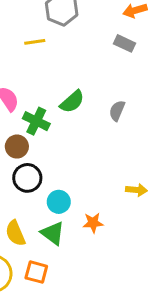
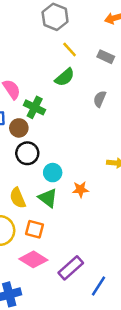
yellow line: (35, 42) -> (70, 49), moved, turned 56
gray rectangle: (124, 43) -> (106, 57), moved
green semicircle: (72, 102) -> (65, 77), moved

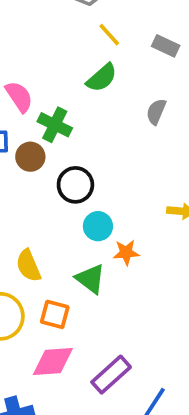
black circle: (27, 153) -> (75, 185), moved
cyan circle: (53, 173) -> (98, 226), moved
green triangle: (48, 198) -> (90, 279), moved
pink diamond: (33, 259) -> (53, 361), turned -36

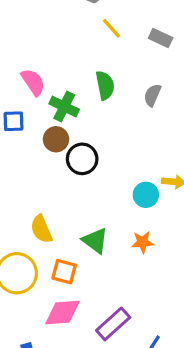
green semicircle: (102, 78) -> (105, 85), moved, turned -60
brown circle: (30, 157) -> (56, 139), moved
cyan circle: (98, 226) -> (146, 195), moved
orange star: (126, 252) -> (143, 242), moved

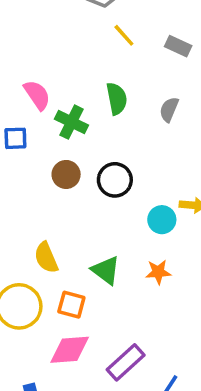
brown circle: (56, 139) -> (66, 174), moved
black circle: (82, 159) -> (115, 180), moved

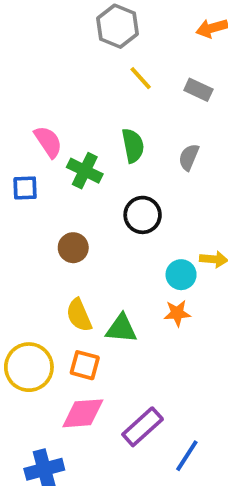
brown circle: (66, 174) -> (73, 248), moved
black circle: (115, 180) -> (143, 215), moved
yellow semicircle: (46, 258) -> (79, 315), moved
green triangle: (106, 270) -> (121, 329), turned -32
orange star: (158, 272) -> (177, 313), moved

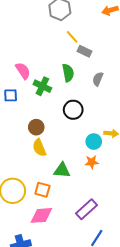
gray rectangle: (198, 90) -> (84, 51), moved
yellow semicircle: (79, 315) -> (39, 148), moved
purple rectangle: (143, 427) -> (87, 209), moved

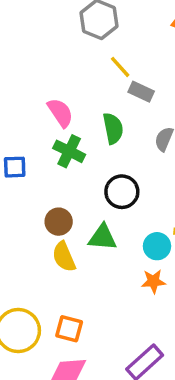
pink semicircle: (23, 71) -> (60, 113), moved
green triangle: (62, 170) -> (103, 237), moved

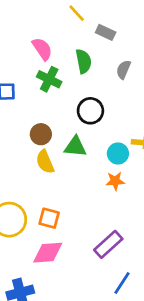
yellow line: (120, 67) -> (77, 13), moved

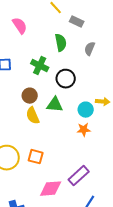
pink semicircle: (42, 49) -> (20, 26), moved
green cross: (49, 79) -> (40, 66), moved
pink diamond: (48, 253) -> (51, 189), moved

